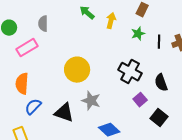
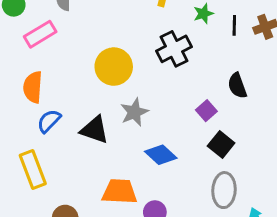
black cross: (130, 72) -> (174, 49), moved, turned 35
gray star: (91, 101) -> (134, 112), turned 30
black square: (159, 118) -> (221, 144), moved

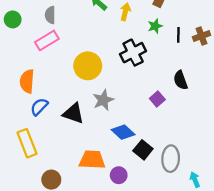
pink rectangle: (40, 34) -> (47, 40), moved
black square: (221, 144) -> (143, 150), moved

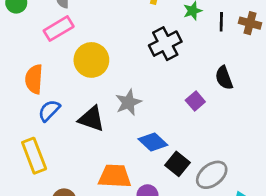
brown cross: (202, 36) -> (250, 23), turned 35
yellow circle: (88, 66) -> (91, 60), moved
gray ellipse: (171, 159) -> (212, 175), turned 50

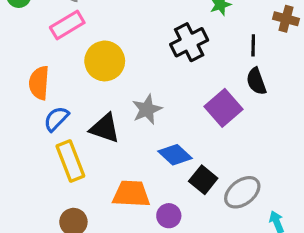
black line: (221, 22) -> (253, 45), moved
purple square: (195, 101) -> (224, 108), size x1.6
yellow rectangle: (34, 156) -> (70, 161), moved

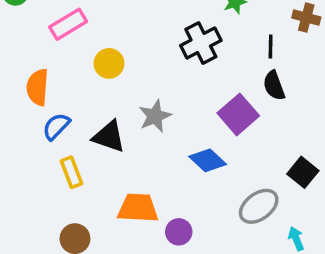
yellow circle: (105, 61) -> (109, 63), size x0.7
blue diamond: (175, 155) -> (208, 160), moved
yellow rectangle: (70, 161) -> (72, 172), size x0.7
black square: (203, 180) -> (303, 172), moved

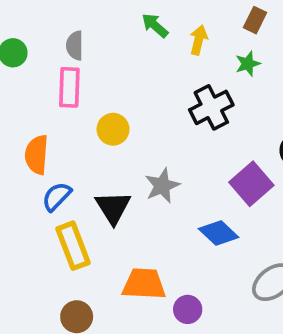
pink rectangle: (68, 24) -> (69, 87), turned -57
black triangle: (109, 137) -> (113, 207), turned 39
yellow rectangle: (72, 172) -> (73, 246), size x1.4

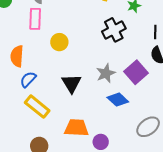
gray star: (162, 186) -> (106, 73), moved
black triangle: (113, 207) -> (71, 83), moved
yellow rectangle: (73, 246) -> (37, 107), turned -30

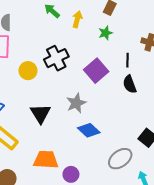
black cross: (114, 30) -> (56, 58), moved
purple square: (136, 72) -> (96, 71), moved

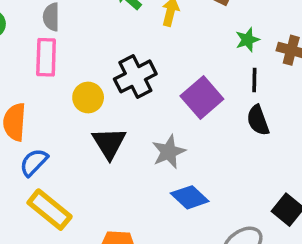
green star: (106, 33) -> (247, 40), moved
black triangle: (41, 114) -> (109, 143), moved

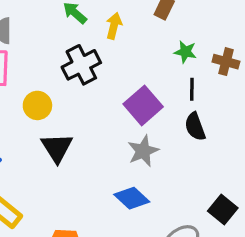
green star: (247, 40) -> (185, 52), turned 30
black cross: (135, 76) -> (81, 65), moved
gray star: (169, 152) -> (143, 151), moved

